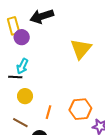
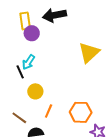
black line: (15, 77) -> (20, 72), turned 56
yellow circle: (25, 96) -> (35, 91), moved

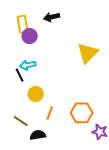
black arrow: (54, 15) -> (52, 17), size x0.7
cyan arrow: (29, 62) -> (28, 65), turned 49

